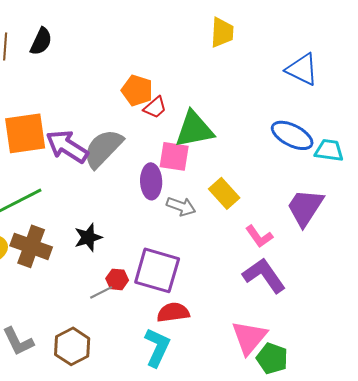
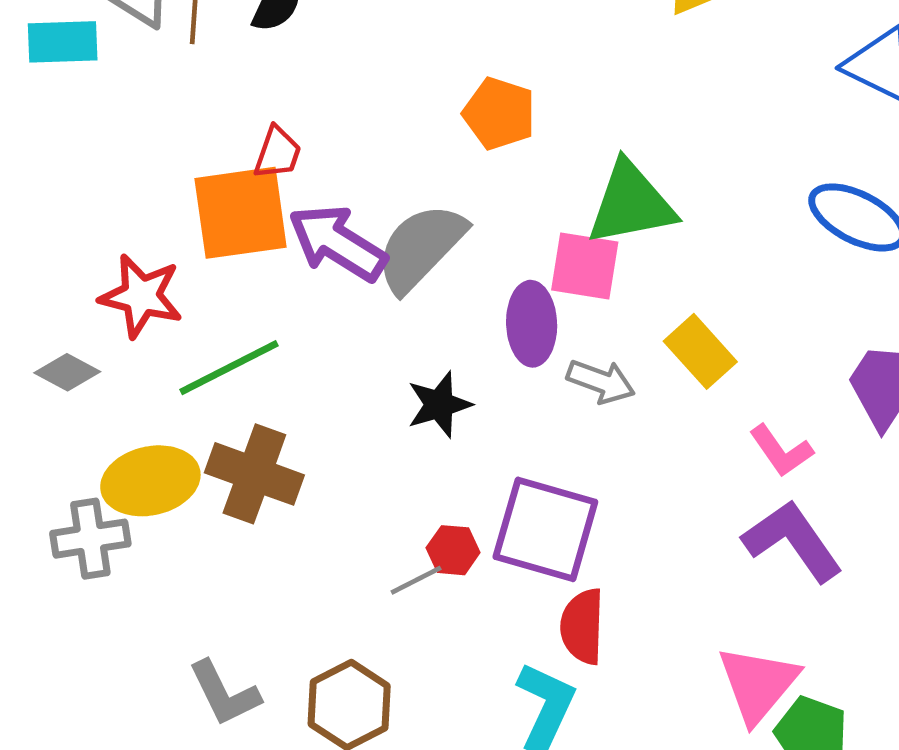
red trapezoid: (155, 107) -> (277, 153), moved, turned -30
black star: (88, 237) -> (439, 405), moved
red semicircle: (173, 312) -> (582, 626), turned -80

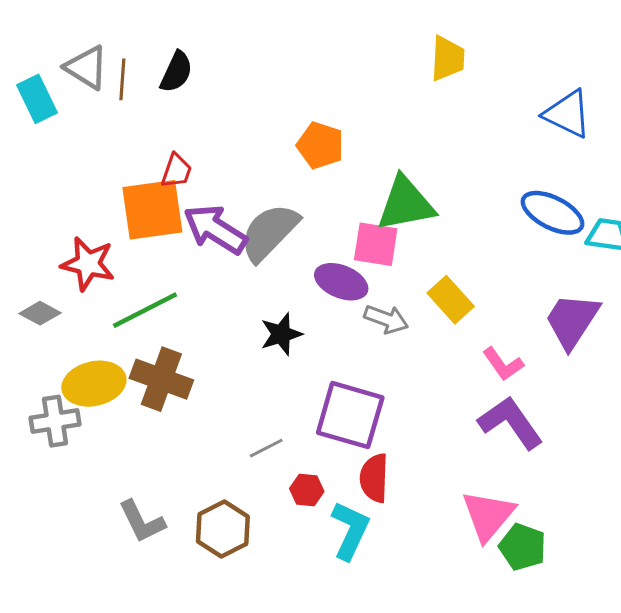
cyan rectangle: (63, 42) -> (37, 99), turned 66
purple ellipse: (532, 324) -> (341, 282), turned -66
red hexagon: (453, 550) -> (307, 490), moved

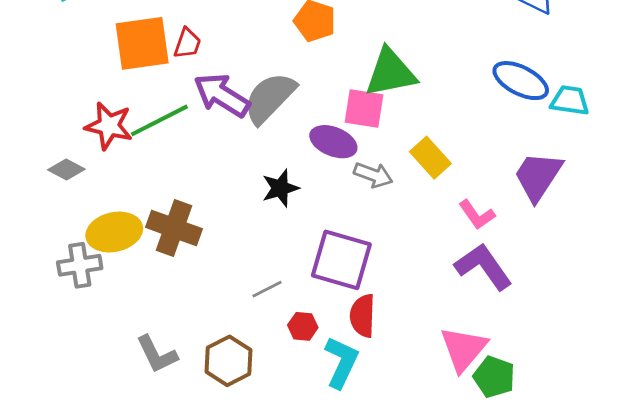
orange square: (152, 210) -> (142, 43), moved
green line: (145, 310) -> (159, 120), moved

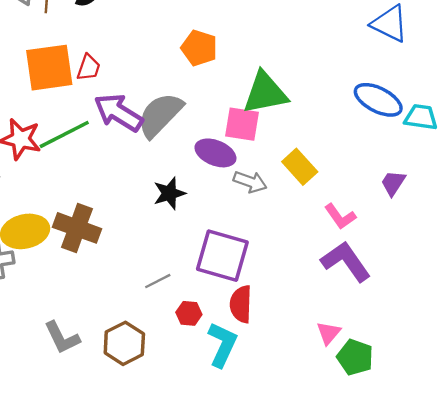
purple trapezoid: (538, 176) -> (393, 183), size x0.6
pink triangle: (464, 349) -> (329, 333), size x0.6

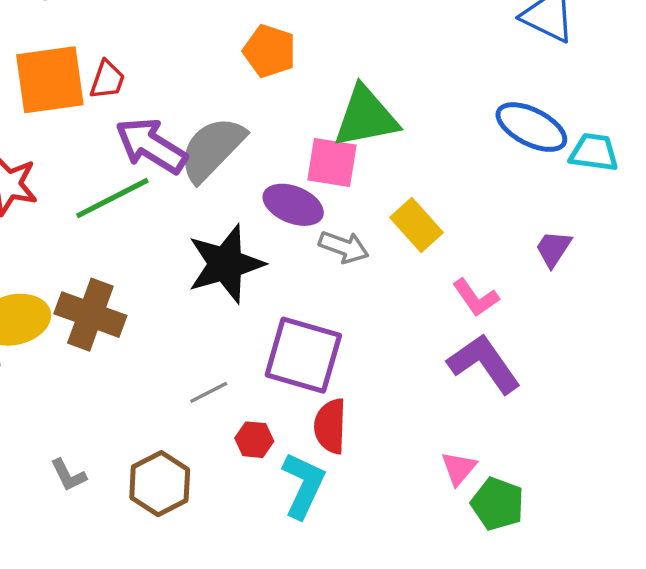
green line: (64, 134) -> (112, 198), moved
black star: (169, 193) -> (226, 264), size x1.6
gray L-shape: (62, 338) -> (68, 475), size x0.7

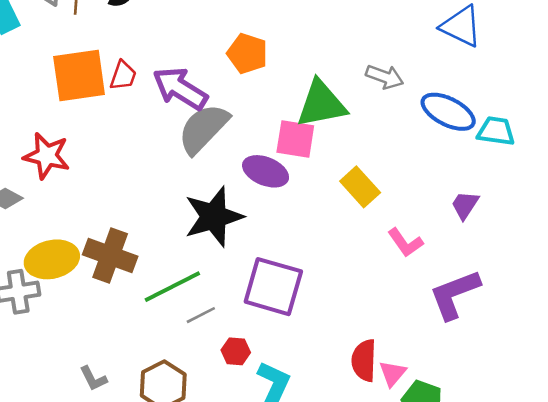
purple arrow: (151, 146) -> (180, 88), moved
green line: (112, 198) -> (172, 287), moved
gray arrow: (344, 247) -> (385, 77), moved
purple L-shape: (484, 364) -> (455, 294), moved, turned -76
red semicircle: (330, 426) -> (364, 360), moved

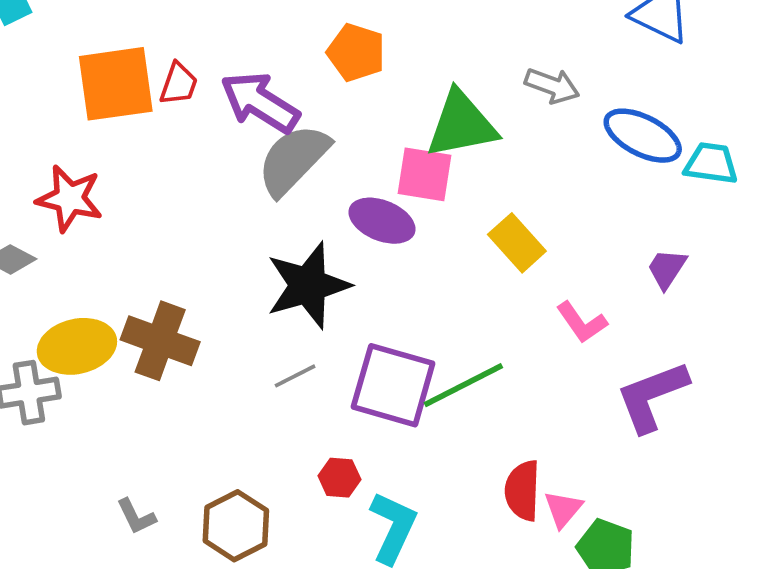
green line: (172, 287) -> (463, 385), moved
gray line: (201, 315) -> (295, 376), moved

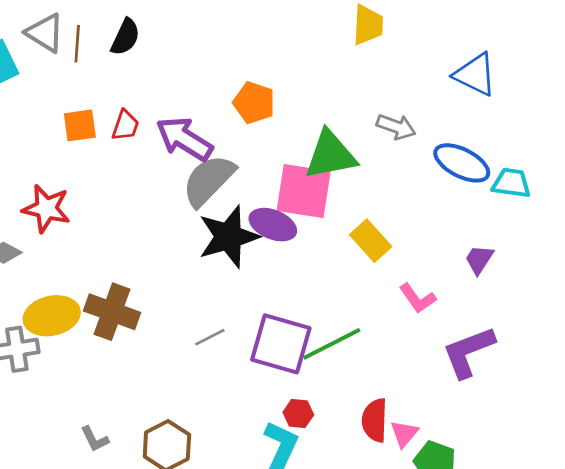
orange square: (116, 84) -> (80, 125), size x0.6
pink square: (425, 174) -> (304, 191), size x1.4
black star: (308, 285) -> (229, 237), moved
red hexagon: (339, 478) -> (298, 414), moved

